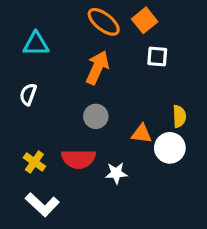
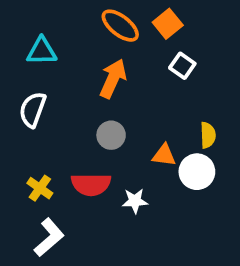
white square: (157, 57) -> (182, 66), turned 30
white semicircle: (28, 94) -> (33, 110), size x1.4
white L-shape: (42, 205) -> (49, 237), turned -84

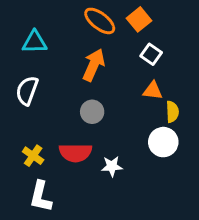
orange triangle: (164, 155) -> (153, 91), moved
white L-shape: (49, 237) -> (41, 197), turned 144

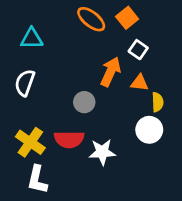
orange arrow: (94, 65) -> (111, 72), moved
yellow cross: (33, 156) -> (30, 142), size x1.5
white star: (112, 166) -> (102, 152), size x1.4

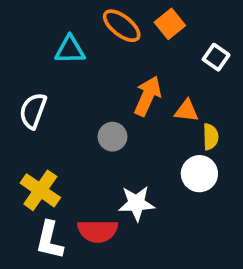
cyan triangle: (32, 39) -> (70, 50), moved
white square: (138, 50) -> (216, 57), moved
red semicircle: (69, 139) -> (98, 231), moved

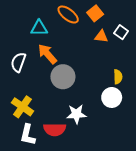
orange arrow: (148, 96) -> (47, 54), moved, turned -65
orange triangle: (186, 111) -> (101, 36), moved
gray circle: (112, 137) -> (63, 77), size x1.5

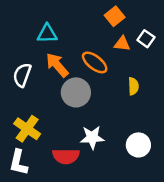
orange ellipse: (68, 15) -> (95, 62), moved
yellow semicircle: (118, 77) -> (133, 86), moved
white circle: (112, 97) -> (138, 145), moved
white L-shape: (28, 135) -> (18, 162), moved

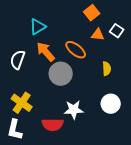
cyan triangle: (47, 34) -> (38, 27), turned -30
white circle: (138, 145) -> (111, 104), moved

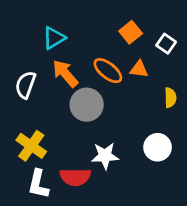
orange square: (92, 13) -> (131, 32), moved
orange triangle: (98, 35) -> (139, 69), moved
yellow semicircle: (107, 69) -> (170, 98), moved
white L-shape: (15, 130) -> (38, 184), moved

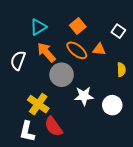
orange square: (131, 32) -> (78, 26), moved
yellow cross: (31, 146) -> (38, 104), moved
white star: (105, 156) -> (84, 96), moved
red semicircle: (75, 177) -> (53, 126), turned 55

